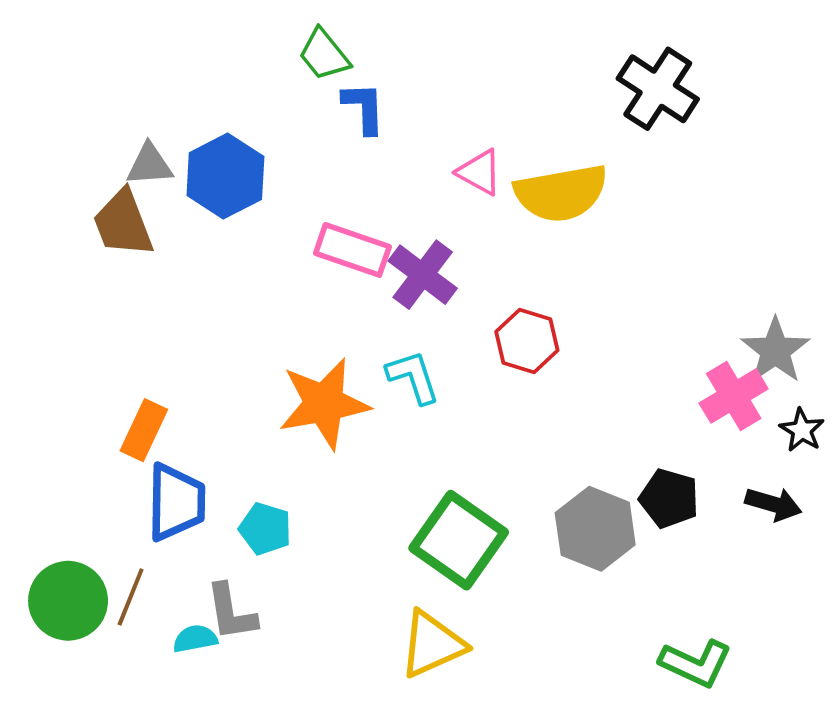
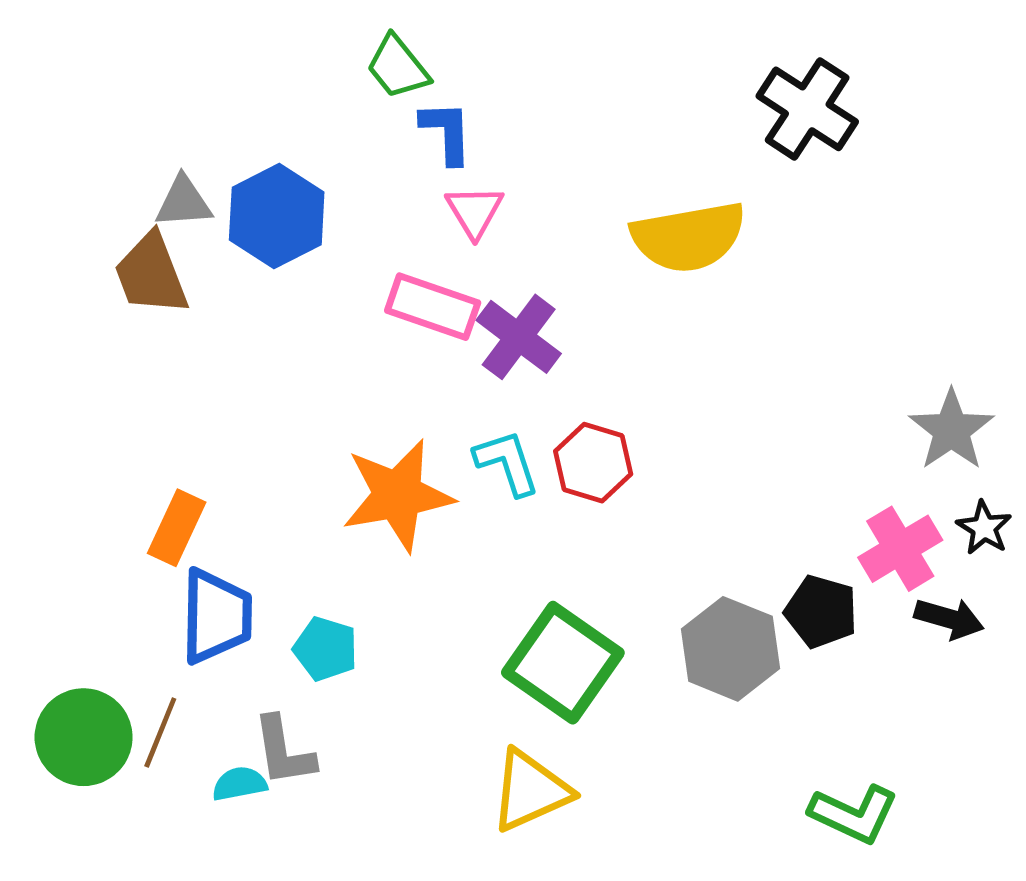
pink triangle: (480, 172) -> (474, 211), moved, turned 30
red hexagon: (527, 341) -> (593, 463), moved
pink cross: (734, 396) -> (900, 549), moved

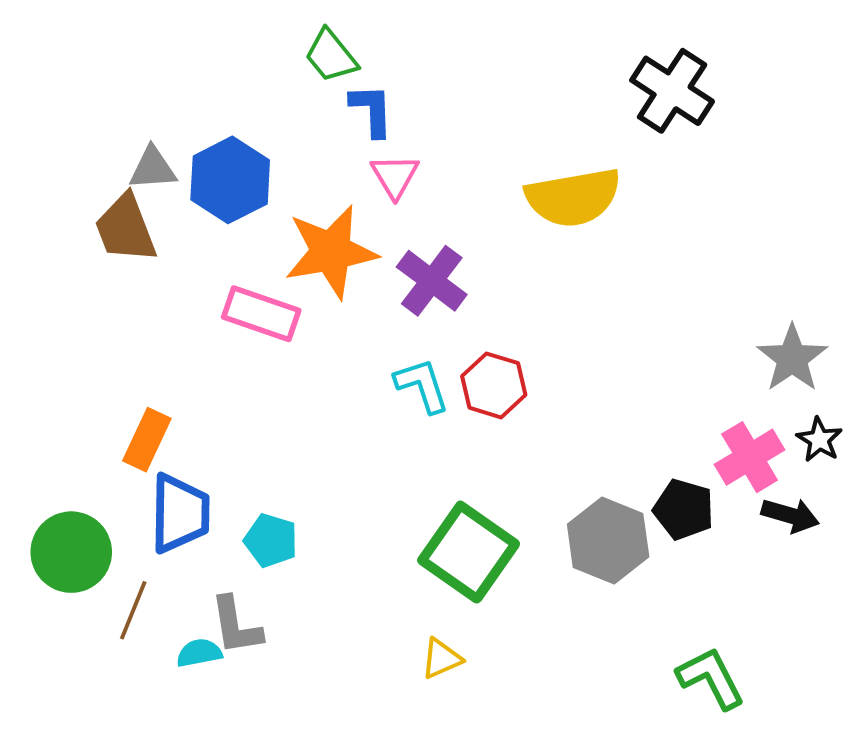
pink rectangle: (433, 307) -> (261, 314), moved
orange star: (398, 495) -> (331, 252), moved
green circle: (84, 737) -> (71, 552), moved
yellow triangle: (530, 791) -> (441, 659), size x0.6
green L-shape: (854, 814) -> (711, 678), turned -142

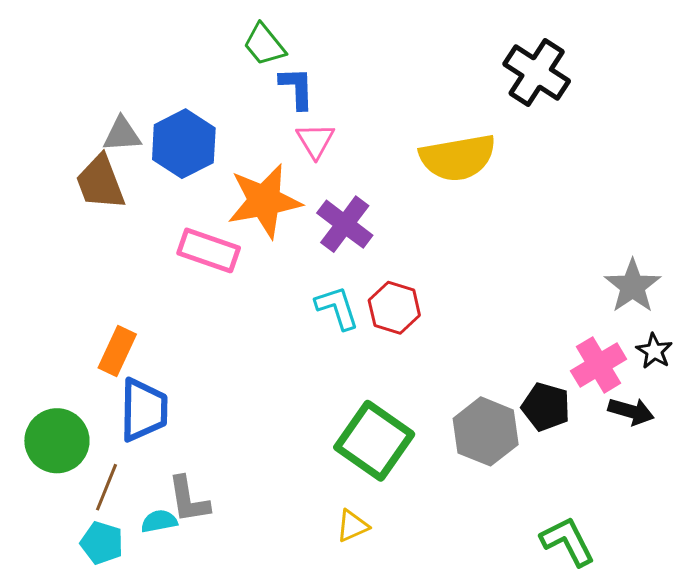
cyan pentagon: (271, 540) -> (102, 543), moved

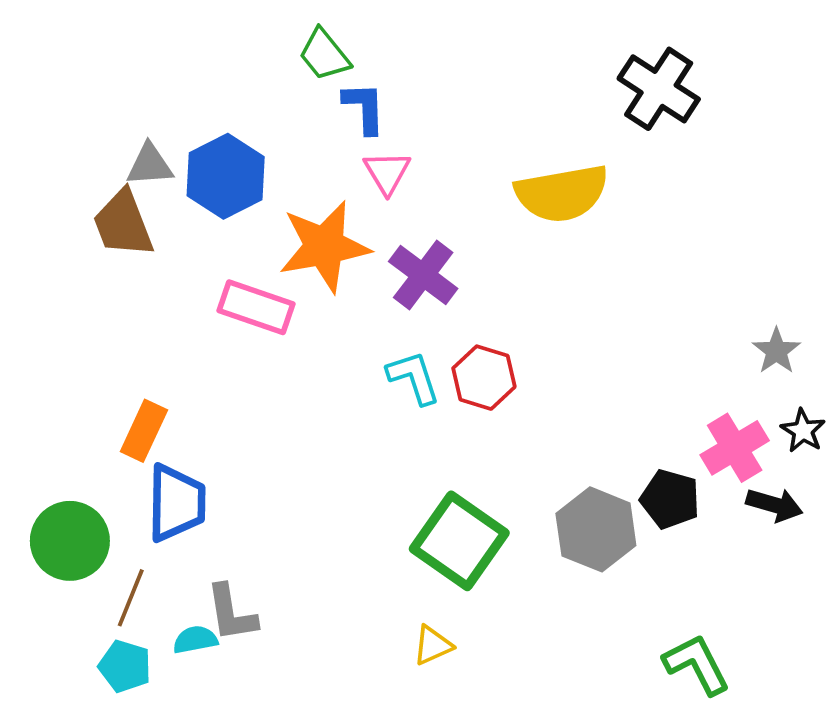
gray star: (633, 286) -> (776, 351), size x0.7

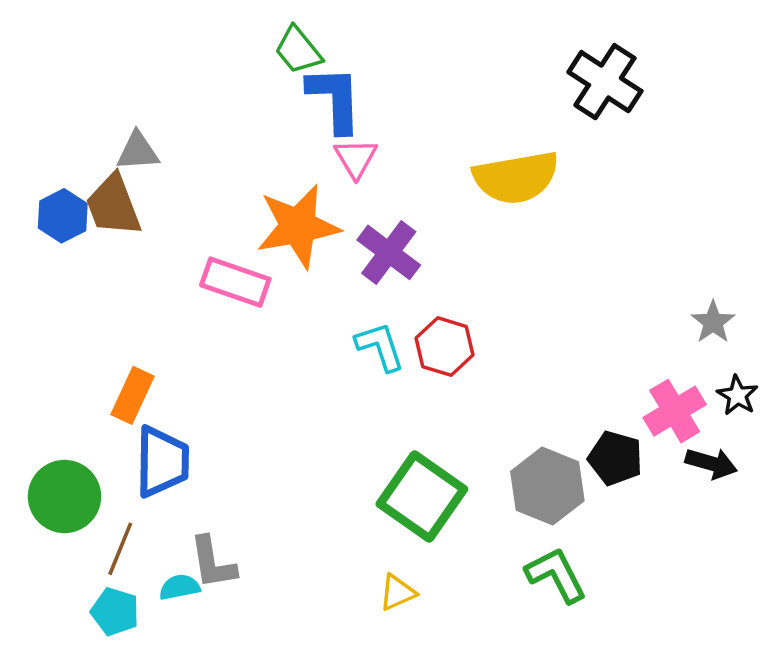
blue L-shape: (364, 108) -> (335, 99), size x1.4
blue hexagon: (226, 176) -> (63, 216), moved, size x0.7
green L-shape: (697, 664) -> (556, 575), moved

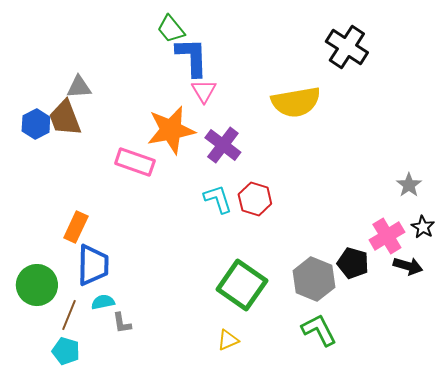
gray L-shape: (213, 563) -> (122, 323), size x0.7
cyan semicircle: (180, 587) -> (103, 302), moved

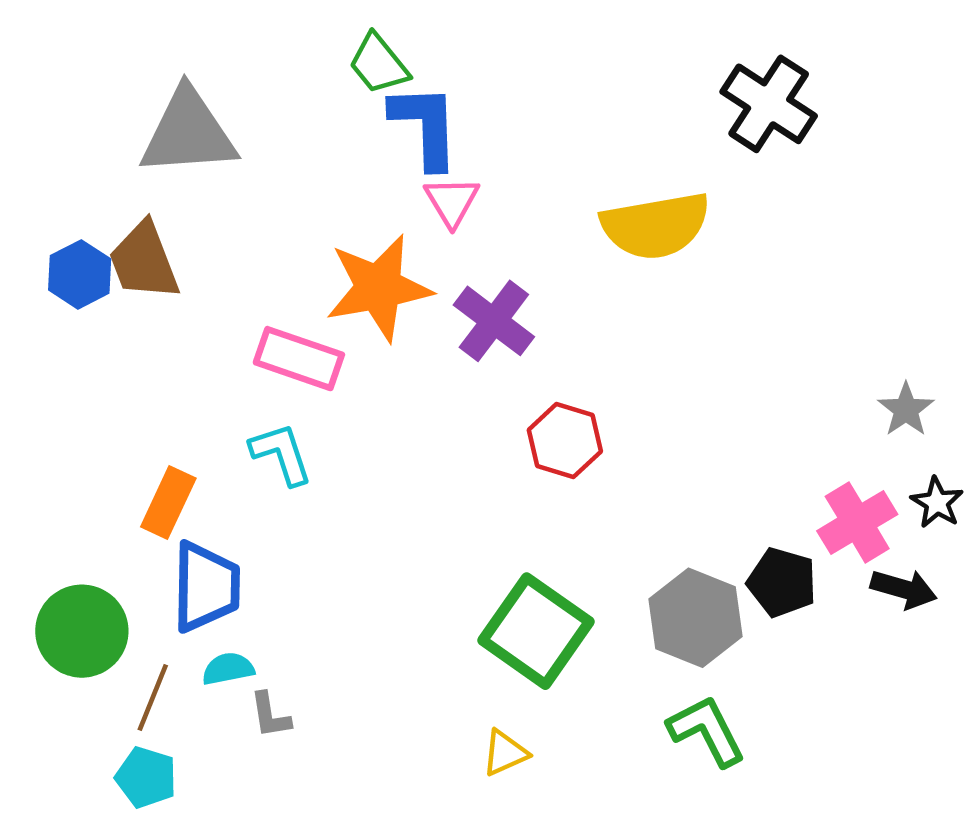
gray triangle: (79, 87) -> (188, 133), moved, size x1.8
cyan L-shape: (218, 199) -> (281, 454), moved

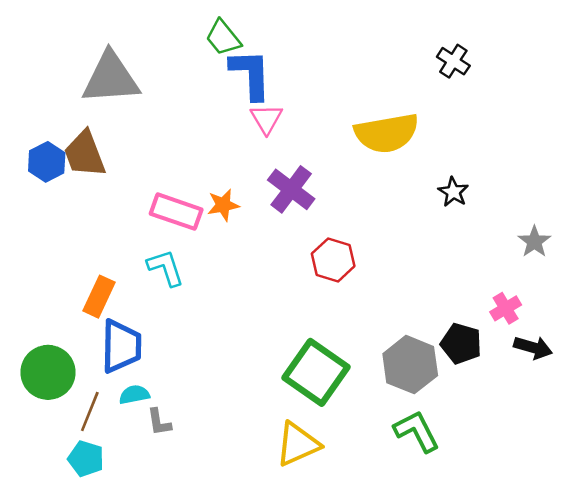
black cross: (769, 104) -> (453, 61), size x0.6
orange star: (379, 288) -> (223, 205), moved, size x0.5
black star: (937, 503) -> (453, 192), moved
pink cross: (857, 523) -> (506, 308), size x0.7
yellow triangle: (505, 753) -> (298, 444), size x1.6

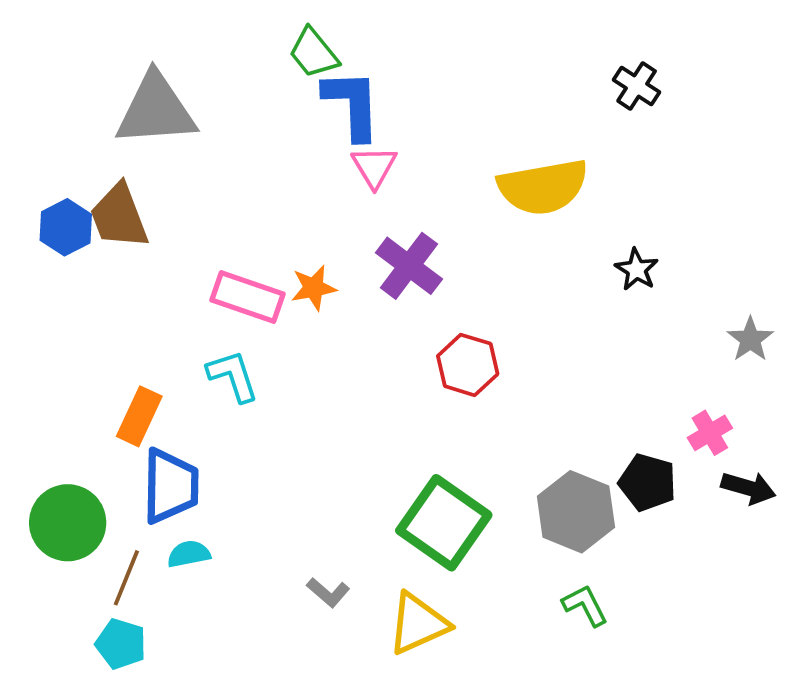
gray L-shape: (159, 422) -> (328, 592), moved, turned -40
green L-shape: (417, 431) -> (585, 605), size x0.7

